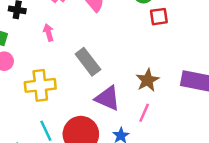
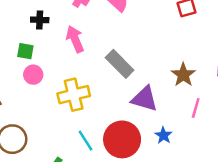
pink arrow: (49, 32) -> (75, 39), size x1.5
pink line: (144, 113) -> (196, 108), moved

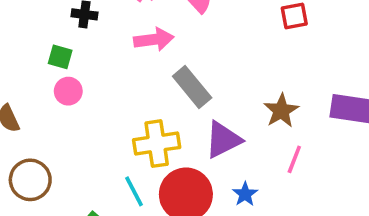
pink arrow: (75, 39) -> (154, 39), moved, turned 100
yellow cross: (74, 95) -> (157, 144), moved
purple triangle: (145, 99) -> (223, 140), turned -48

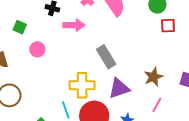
pink arrow: (154, 39) -> (74, 25), moved
green square: (60, 57) -> (20, 27), moved

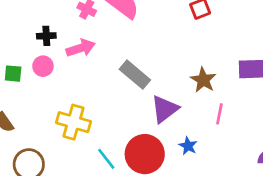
pink circle: (37, 49) -> (43, 66), moved
yellow cross: (82, 85) -> (73, 122), moved, turned 35

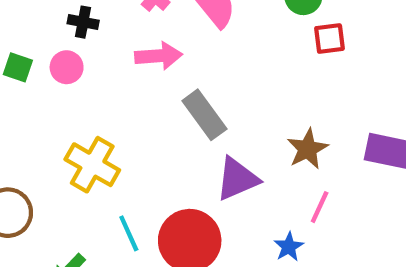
pink arrow: (81, 48) -> (159, 56), moved
blue star: (188, 146) -> (289, 247), moved

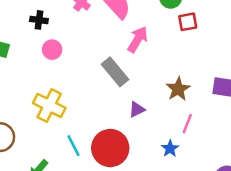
pink arrow: (159, 56) -> (138, 39), moved, turned -52
pink circle: (67, 67) -> (52, 50), moved
purple triangle: (237, 179) -> (137, 109), size x0.6

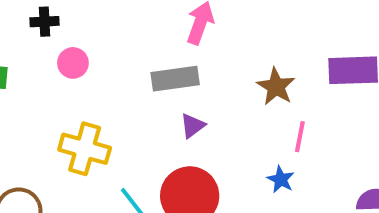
gray rectangle: (115, 72) -> (175, 79), turned -48
purple triangle: (137, 109) -> (192, 126), moved

